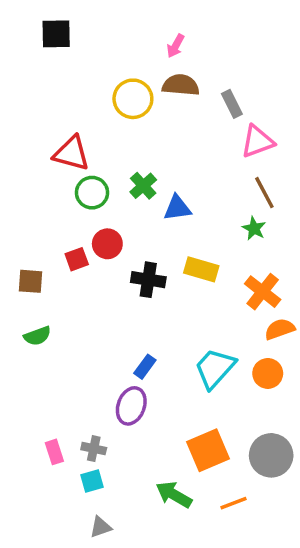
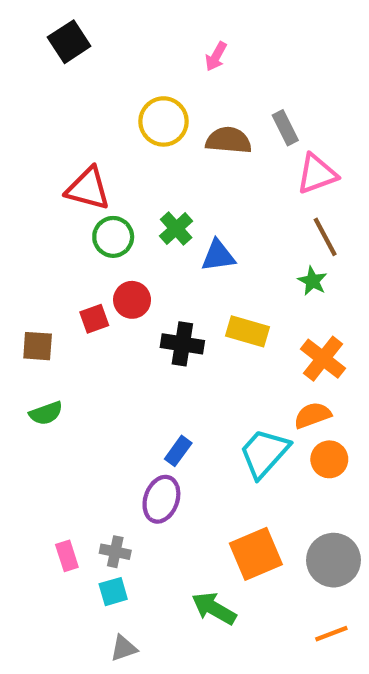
black square: (56, 34) -> (69, 42), turned -32
brown semicircle: (181, 85) -> (229, 140), moved
orange semicircle: (280, 329) -> (313, 415), moved
orange line: (234, 503) -> (331, 634), moved

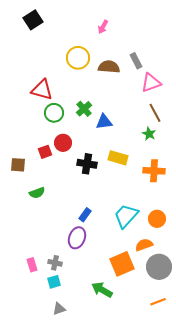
orange cross: (323, 359) -> (154, 171), turned -35
green semicircle: (46, 413) -> (37, 193), moved
orange semicircle: (313, 415) -> (144, 245), moved

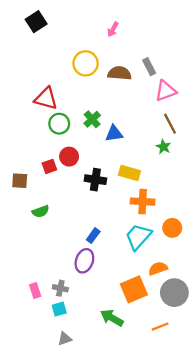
orange cross: (154, 171) -> (143, 202), moved
orange circle: (157, 219) -> (172, 228), moved
orange line: (158, 302) -> (160, 327), moved

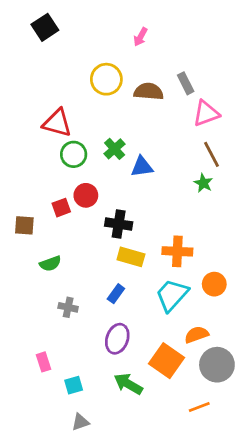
yellow rectangle: (129, 173) -> (131, 257), moved
purple ellipse: (84, 261) -> (117, 339), moved
gray cross: (60, 288) -> (68, 307), moved
orange square: (134, 289) -> (166, 361), turned -32
green arrow: (112, 318) -> (128, 384), moved

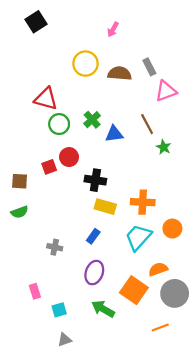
brown line: (212, 154) -> (147, 124), moved
green semicircle: (50, 264) -> (20, 212), moved

